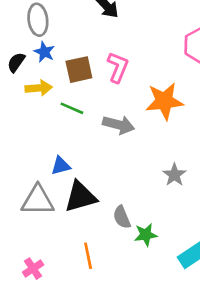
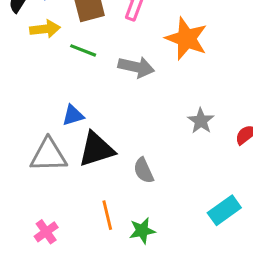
orange star: (164, 101) -> (186, 39), turned 30
green star: (146, 235) -> (142, 231), moved

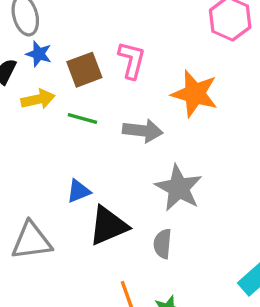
gray star: (201, 121) -> (179, 188), moved, size x1.6
gray triangle: (48, 155) -> (31, 241), moved
gray semicircle: (144, 170) -> (163, 244), turned 36

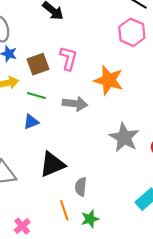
gray star: (179, 188) -> (124, 137), moved
blue triangle: (79, 191) -> (31, 122), moved
gray semicircle: (163, 244) -> (81, 187), moved

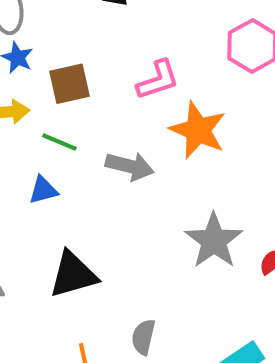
pink L-shape: (68, 58) -> (158, 80), moved, turned 50
gray semicircle: (81, 187) -> (143, 337), moved

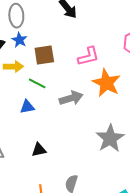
gray arrow: (130, 166) -> (71, 98), turned -35
black triangle: (73, 275) -> (39, 150), size x0.6

